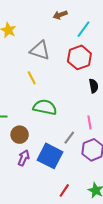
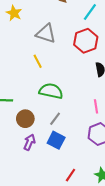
gray line: (69, 138) -> (55, 119), moved
blue square: (50, 156) -> (56, 140), size x0.7

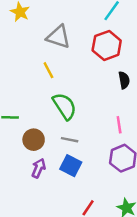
green semicircle: (51, 91) -> (65, 106), turned 45
gray line: (55, 119) -> (70, 140), turned 64

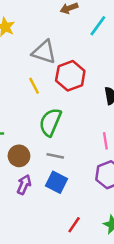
red hexagon: (107, 45) -> (70, 76), moved
green semicircle: (65, 106) -> (50, 122), turned -124

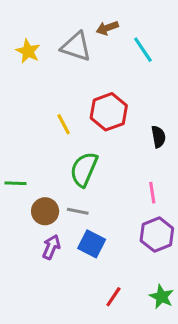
cyan line: (98, 26) -> (143, 50), turned -70
gray triangle: (44, 52) -> (76, 47), moved
gray line: (55, 156) -> (78, 211), moved

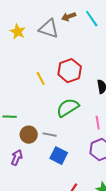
cyan line: (143, 50) -> (92, 19), moved
green semicircle: (84, 169) -> (68, 108), moved, turned 35
purple arrow: (51, 247) -> (17, 158), moved

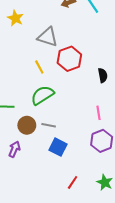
gray triangle: (49, 29) -> (48, 37), moved
green semicircle: (68, 108) -> (42, 95), moved

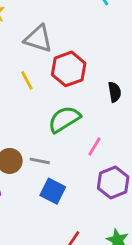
green semicircle: (42, 95) -> (64, 119), moved
pink line: (99, 113) -> (94, 147), moved, turned 40

